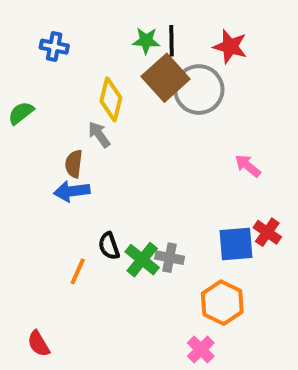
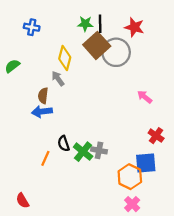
blue square: (236, 244) -> (146, 163), moved
pink cross: (201, 350) -> (132, 204), moved

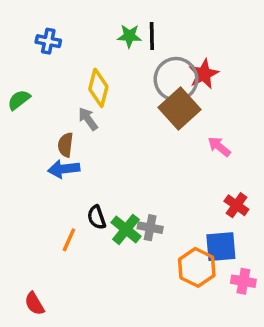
red star: (134, 27) -> (204, 74), moved, turned 30
brown square: (97, 45) -> (179, 109), moved
pink cross: (132, 204) -> (243, 281), moved, turned -35

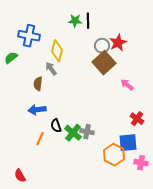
blue cross: (48, 41) -> (29, 36), moved, size x1.5
gray circle: (176, 79) -> (102, 46), size x0.6
blue arrow: (64, 169) -> (37, 110), moved

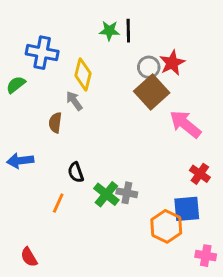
pink arrow: (127, 85) -> (185, 124), size x1.6
blue arrow: (37, 110) -> (20, 161), moved
black semicircle: (56, 126) -> (76, 172), moved
pink cross: (141, 163) -> (206, 256), moved

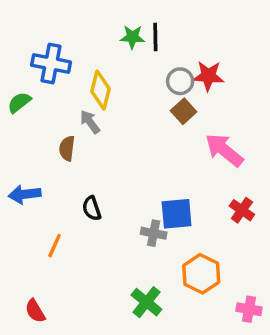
red star: (172, 63) -> (208, 76), turned 30
brown square: (152, 92) -> (184, 111), size x0.6
green cross: (106, 194) -> (146, 302), moved
orange line: (58, 203) -> (55, 246), moved
blue square: (187, 209) -> (177, 214), moved

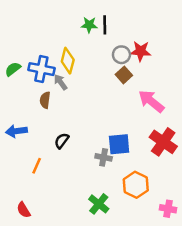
blue cross: (51, 64) -> (41, 69), moved
black semicircle: (92, 208) -> (62, 141), turned 56
red cross: (242, 210) -> (163, 142), size x1.6

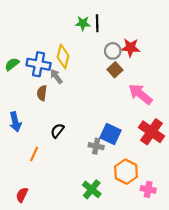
blue arrow: (16, 131) -> (15, 122), turned -96
blue square: (119, 144) -> (111, 134), turned 30
pink cross: (168, 209) -> (148, 189), moved
red semicircle: (24, 210) -> (22, 195), turned 56

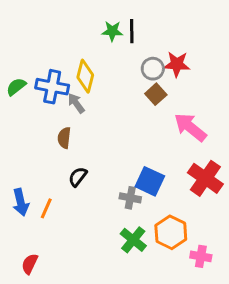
brown semicircle: (42, 93) -> (64, 138), moved
blue arrow: (15, 122) -> (21, 202), moved
green cross: (92, 189) -> (133, 240), moved

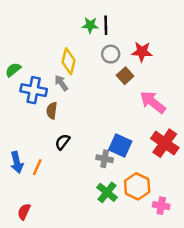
gray circle: (153, 69) -> (111, 54), moved
blue cross: (52, 87) -> (34, 90), moved

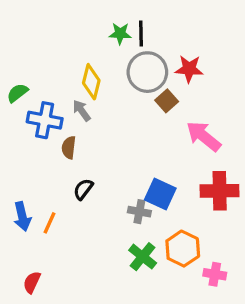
gray circle: (111, 54) -> (147, 72), size x1.6
red cross: (165, 143) -> (220, 191), turned -36

